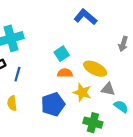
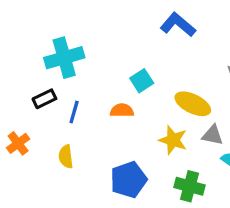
orange semicircle: (65, 73) -> (122, 110), moved
blue pentagon: (53, 104) -> (128, 180), moved

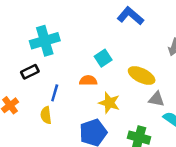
blue line: (74, 112) -> (55, 93), moved
yellow star: (173, 140) -> (109, 103), moved

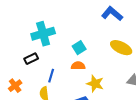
cyan square: (103, 58) -> (79, 48), moved
yellow ellipse: (142, 75) -> (121, 48), moved

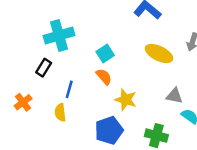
black rectangle: (31, 59) -> (44, 68), turned -32
orange semicircle: (78, 66) -> (104, 77), turned 48

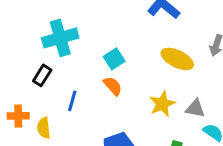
yellow star: (126, 100) -> (162, 104), moved, turned 30
orange cross: (23, 102) -> (18, 116), turned 36
yellow semicircle: (60, 112) -> (44, 128), moved

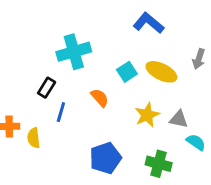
cyan cross: (60, 38) -> (74, 52), moved
cyan square: (114, 59) -> (127, 72), moved
black rectangle: (42, 75) -> (47, 88), moved

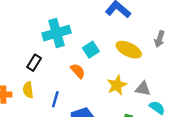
cyan square: (127, 72) -> (91, 50), moved
blue line: (61, 112) -> (55, 99), moved
yellow semicircle: (34, 138) -> (28, 90), moved

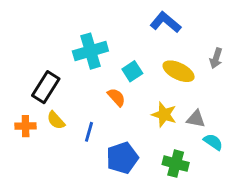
black rectangle: (34, 63) -> (46, 87), moved, size x1.5
yellow star: (117, 85) -> (164, 115), turned -30
yellow semicircle: (28, 90) -> (56, 120), turned -35

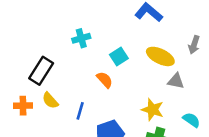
cyan cross: (90, 51) -> (81, 38), size x0.6
yellow star: (164, 115) -> (153, 110), moved
gray triangle: (196, 119) -> (176, 81), moved

